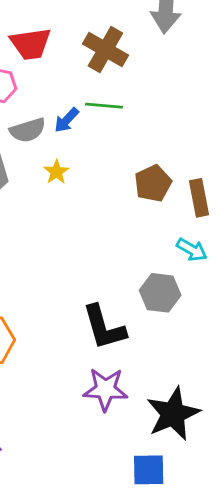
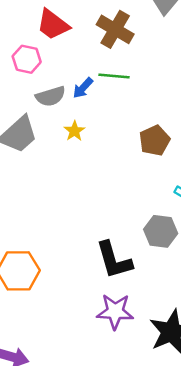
red trapezoid: (31, 44) -> (53, 25), turned 45

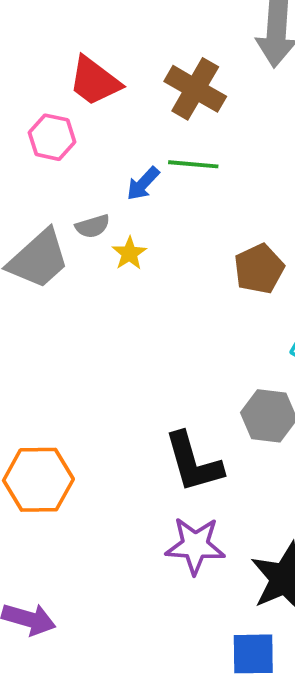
gray semicircle: (51, 96) -> (93, 226), moved, size x0.7

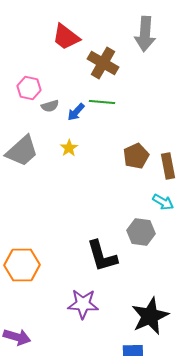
red trapezoid: (95, 81) -> (66, 37), moved
gray semicircle: (93, 226) -> (50, 106), moved
purple star: (195, 546) -> (83, 304), moved

